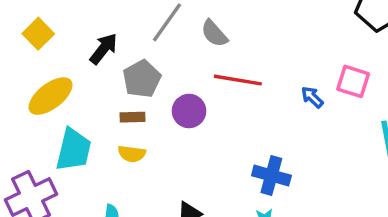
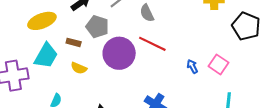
gray pentagon: (142, 79) -> (97, 27), turned 30
purple circle: (189, 111) -> (119, 53), size x1.6
brown rectangle: (133, 117) -> (74, 42), moved

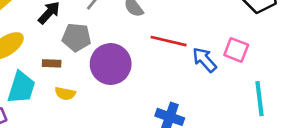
red line: (152, 44) -> (169, 41), moved
blue arrow: (192, 66) -> (204, 60), size x1.5

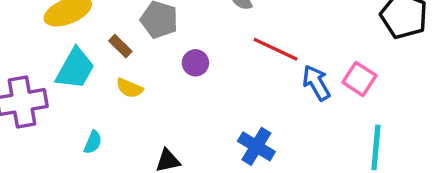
brown rectangle: (52, 63) -> (120, 46), turned 30
purple circle: (111, 64) -> (195, 63), size x0.5

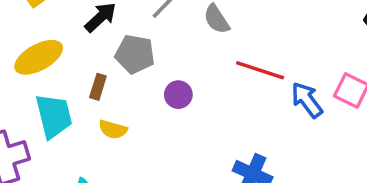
brown rectangle: (120, 46) -> (98, 87), turned 70
cyan trapezoid: (75, 69) -> (54, 116), turned -36

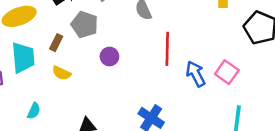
red line: (260, 70) -> (167, 49), turned 64

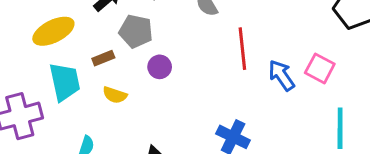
brown rectangle: (56, 43) -> (103, 58), turned 49
purple circle: (109, 56) -> (160, 67), moved

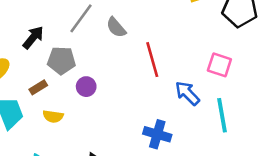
blue arrow: (282, 75) -> (187, 93), moved
cyan line: (340, 128) -> (222, 115), moved

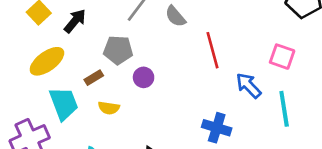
black arrow: (33, 37) -> (75, 21), moved

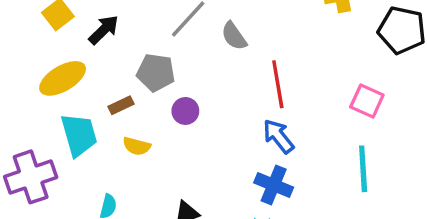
blue arrow: (248, 86) -> (278, 136), moved

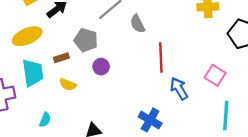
blue arrow: (278, 136) -> (179, 89), moved
cyan line: (363, 169) -> (226, 116), moved

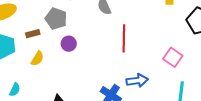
yellow semicircle: (68, 85) -> (37, 58), turned -84
blue arrow: (179, 89) -> (137, 81), moved, turned 110

